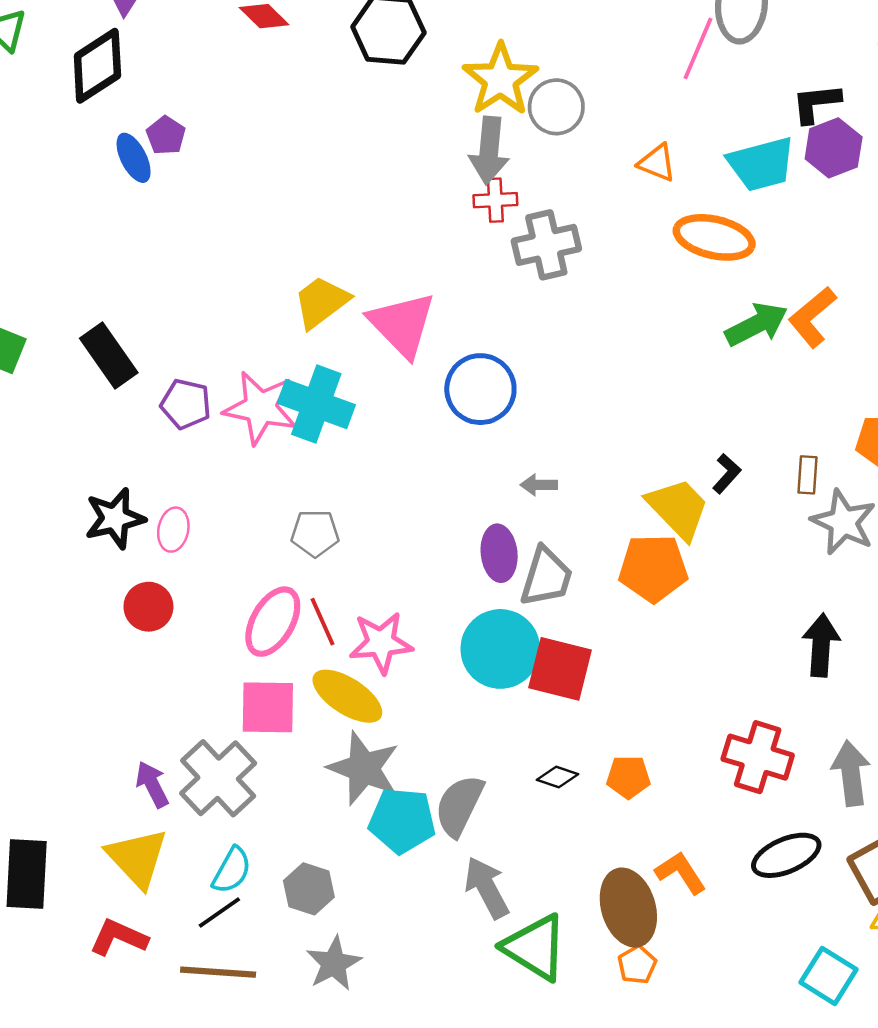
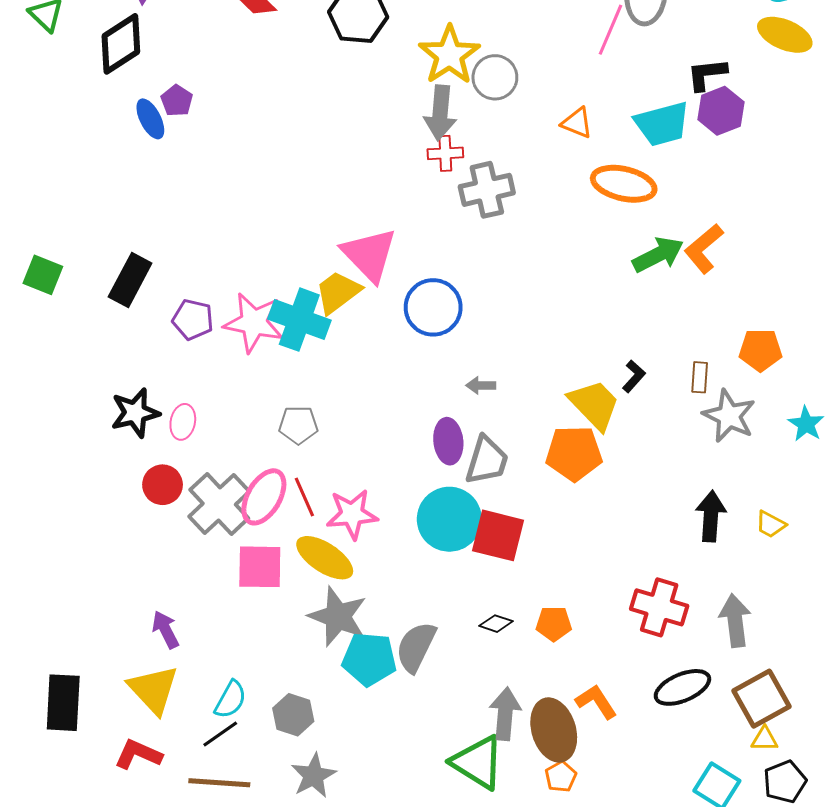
yellow trapezoid: (321, 302) -> (338, 292), moved
black rectangle: (109, 356) -> (130, 280), turned 63
gray cross: (218, 778) -> (219, 504), moved
gray arrow: (487, 888) -> (505, 714), moved, turned 33

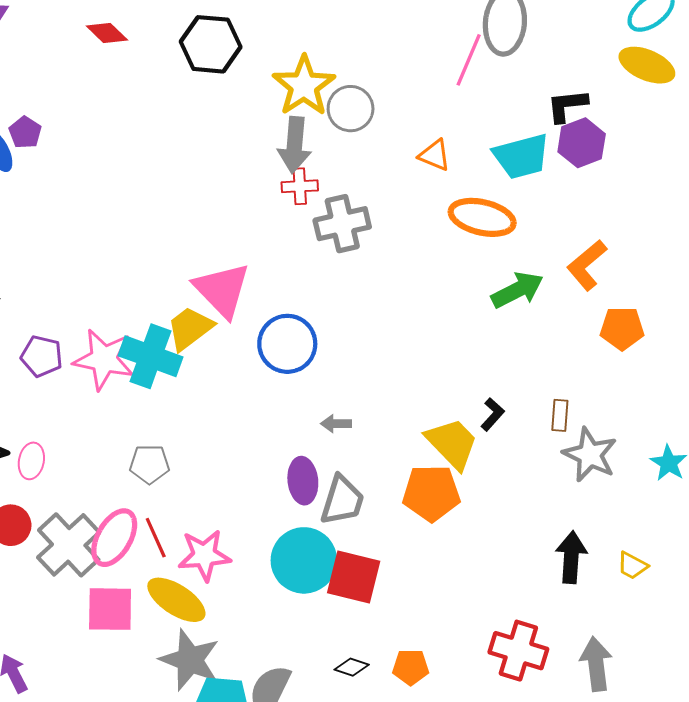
orange L-shape: (704, 249) -> (587, 265), moved
orange pentagon: (760, 350) -> (622, 328), moved

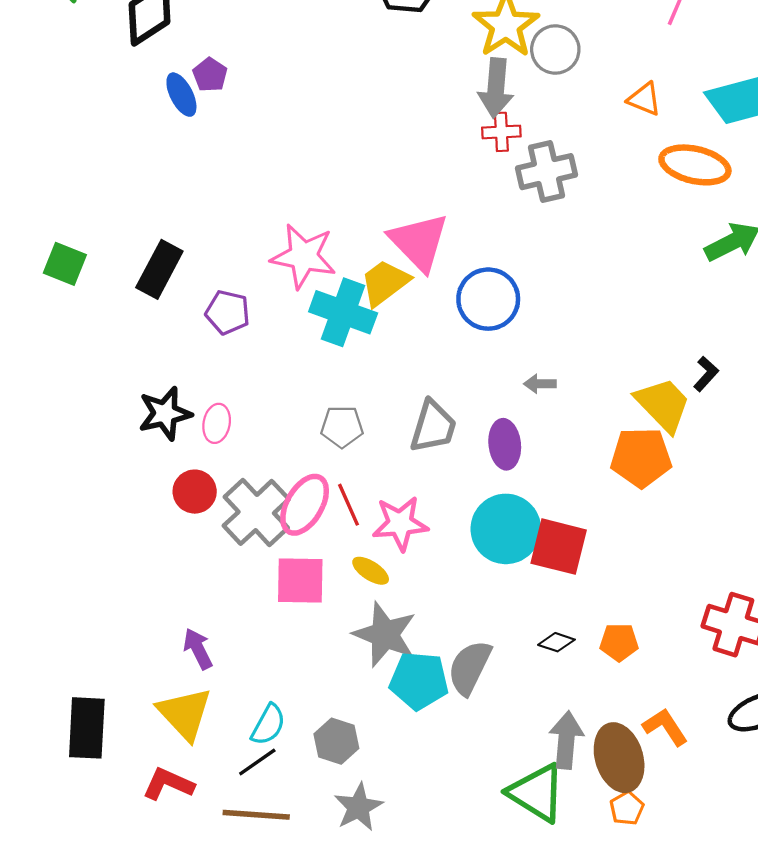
pink star: (104, 359) -> (303, 256), moved
gray trapezoid: (342, 500) -> (433, 427), moved
yellow ellipse: (176, 600) -> (371, 571), size x0.6

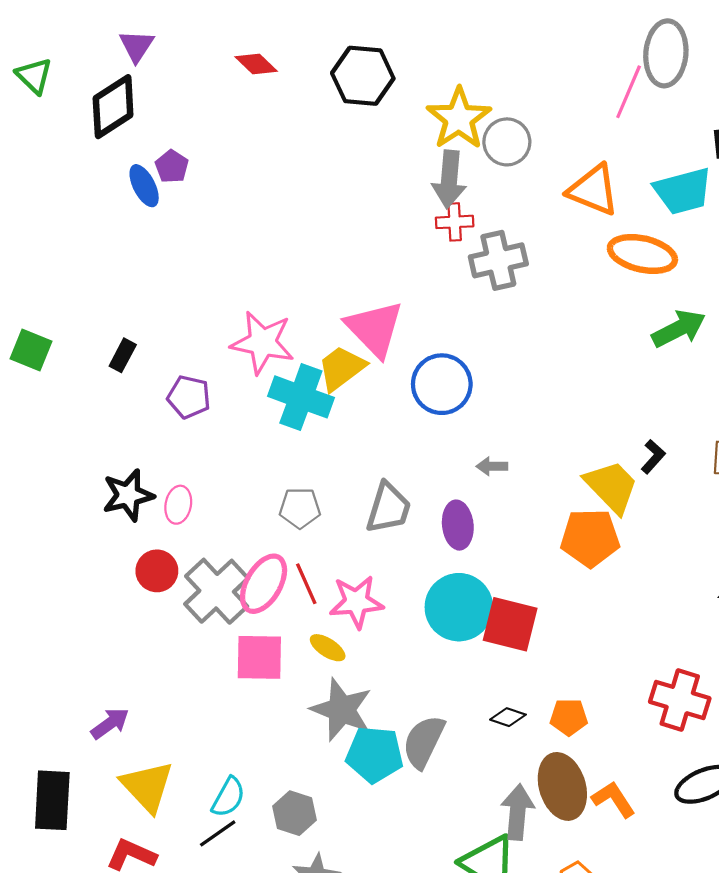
orange triangle: (644, 99) -> (593, 190), size x1.6
black rectangle: (159, 269) -> (123, 355), size x0.6
purple arrow: (198, 649) -> (110, 723), moved, turned 81
brown ellipse: (619, 758) -> (562, 786), moved

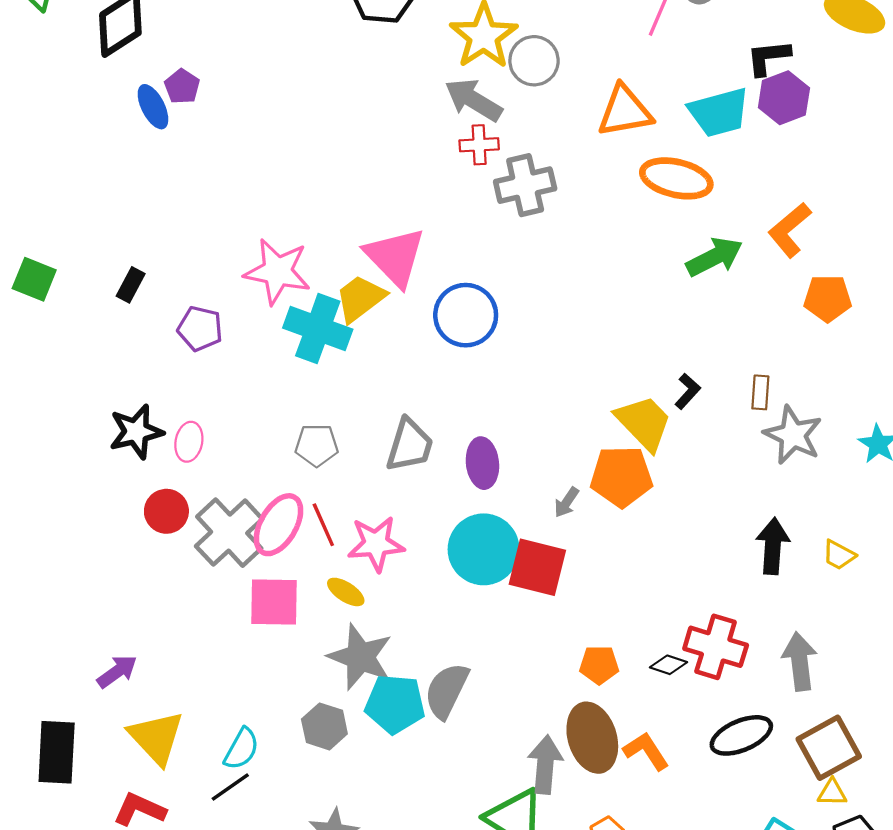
gray arrow: (449, 179) -> (473, 100), turned 116
orange triangle: (593, 190) -> (625, 111), turned -32
gray arrow: (492, 466) -> (567, 502), moved, turned -56
black diamond: (508, 717) -> (668, 665), moved
gray hexagon: (295, 813) -> (324, 726), moved

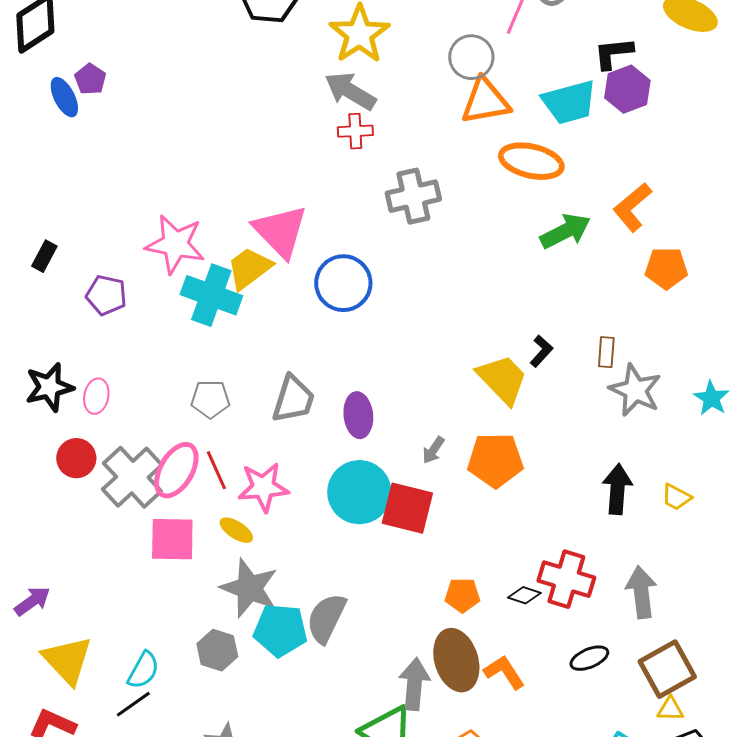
gray circle: (534, 61) -> (471, 57), moved
gray cross: (525, 185) -> (413, 196), moved
orange pentagon: (621, 477) -> (495, 460), moved
black ellipse: (741, 735) -> (589, 658), size x0.7

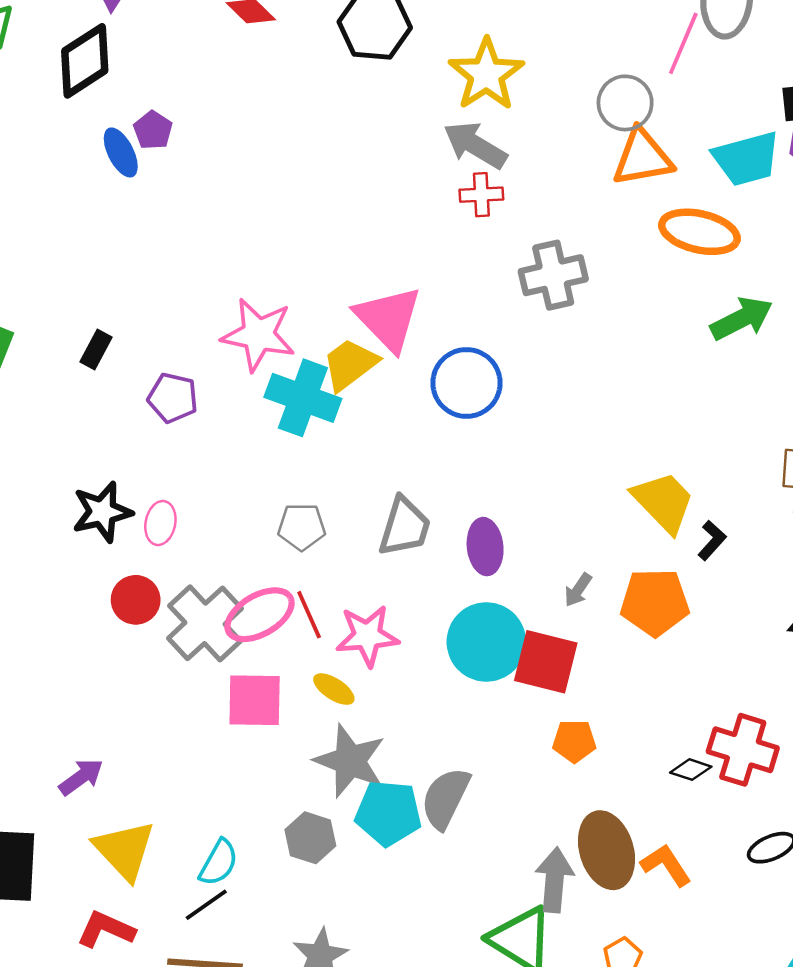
black L-shape: (541, 351) -> (712, 540), moved
pink ellipse: (176, 470) -> (260, 615), turned 30
orange pentagon: (462, 595) -> (574, 741), moved

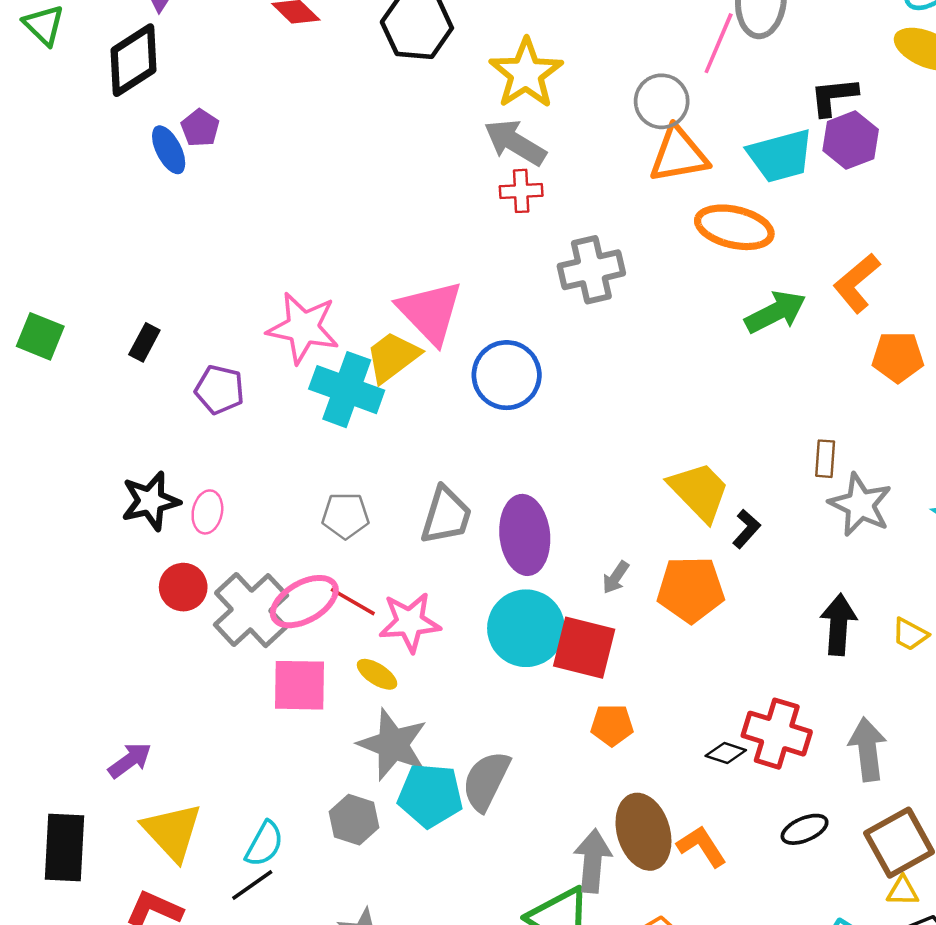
purple ellipse: (485, 547) -> (525, 535), size x1.4
red line: (309, 615) -> (353, 602), turned -36

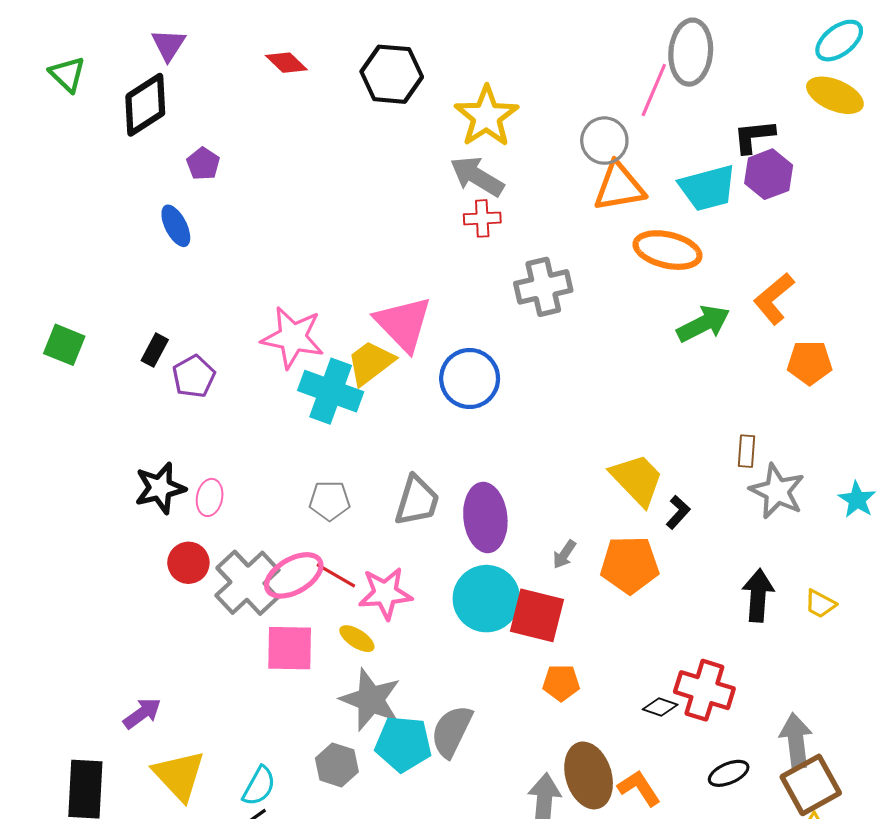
blue ellipse: (169, 150) -> (176, 226), moved
purple pentagon: (220, 390) -> (194, 376), moved, turned 30
gray arrow: (868, 749) -> (796, 741), moved

